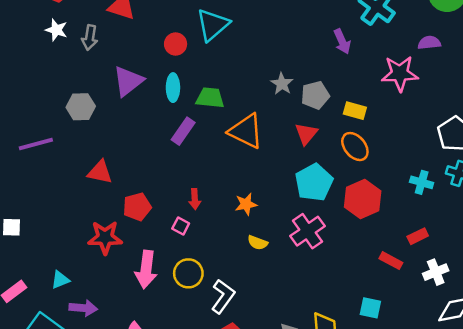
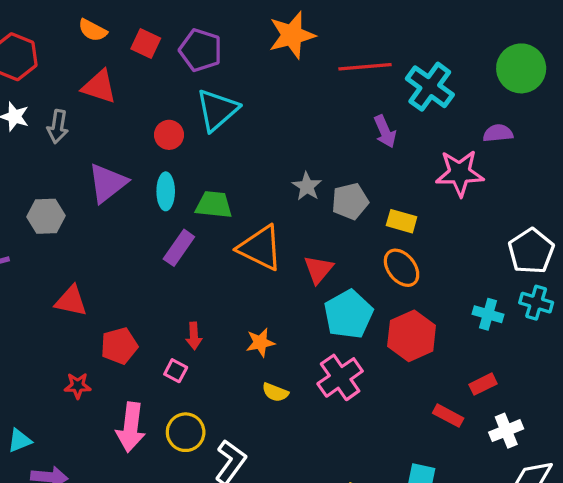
red triangle: (306, 134) -> (318, 269), moved
red star: (105, 237) -> (78, 386), size x0.6

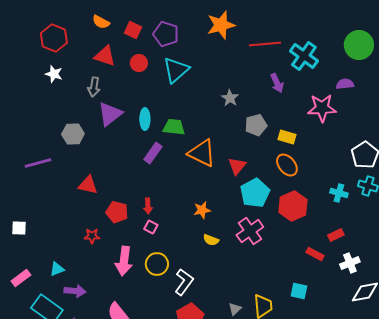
gray arrow: (58, 127) -> (94, 87), moved
red circle: (169, 135) -> (139, 63), moved
gray star: (307, 186) -> (230, 98), moved
red arrow: (194, 336) -> (148, 206), moved
red pentagon: (119, 346) -> (117, 212), turned 30

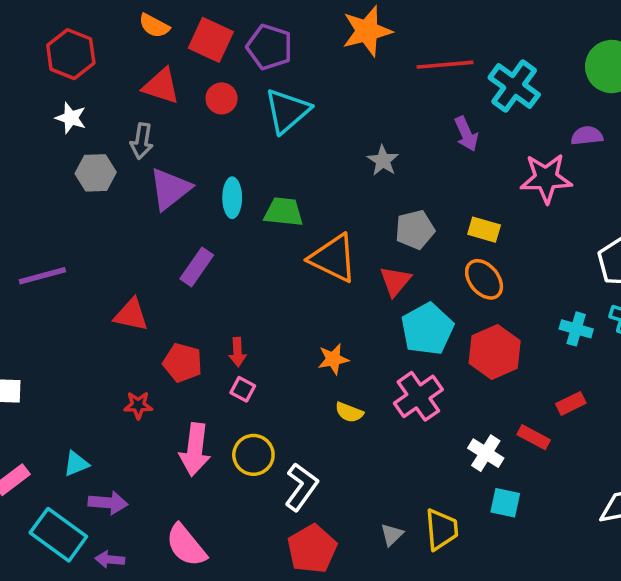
red square: (133, 30) -> (211, 40), size x1.4
gray pentagon: (256, 125) -> (415, 230), moved
gray hexagon: (73, 134) -> (96, 173), moved
purple rectangle: (153, 153) -> (197, 267), moved
white cross: (350, 263) -> (486, 453), moved, turned -36

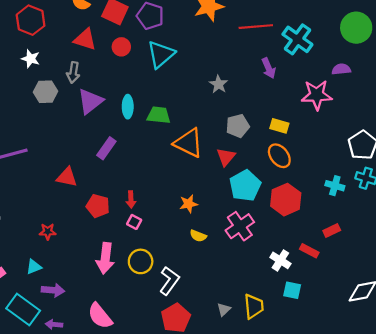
red star: (138, 405) -> (48, 232), moved

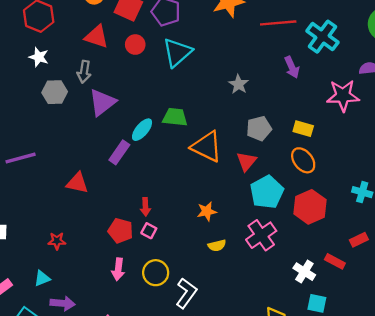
cyan ellipse: (128, 107) -> (142, 130), moved, turned 40
red pentagon: (98, 206) -> (120, 231), moved
yellow semicircle: (198, 236) -> (217, 245), turned -35
pink arrow: (105, 258) -> (118, 269), size x0.7

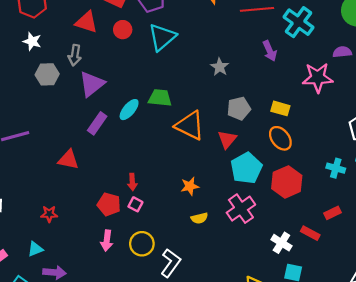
purple rectangle: (119, 152) -> (97, 123), moved

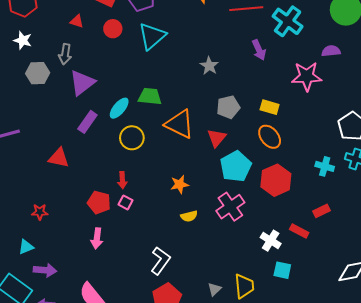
red triangle: (86, 22) -> (77, 21), size x0.6
yellow circle: (142, 244) -> (132, 138), moved

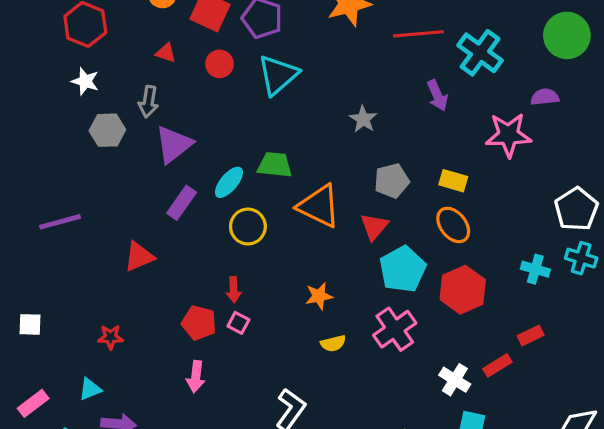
red triangle: (59, 158) -> (139, 257), turned -35
red rectangle: (299, 231) -> (497, 365), turned -60

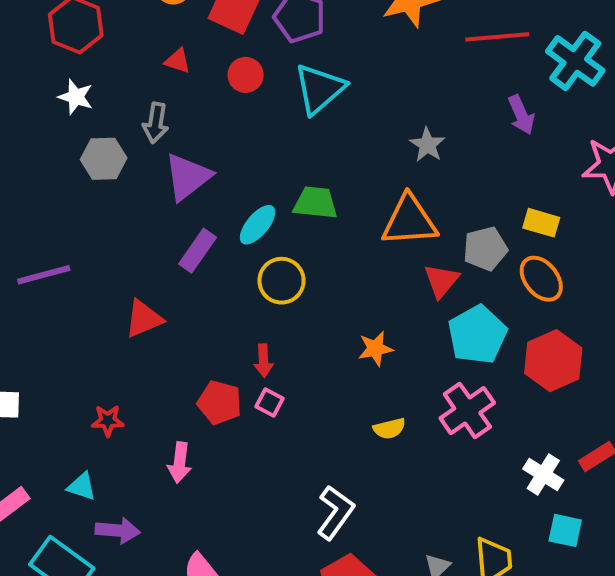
gray pentagon: (392, 181) -> (485, 249), moved
orange triangle: (319, 206) -> (409, 221), moved, turned -30
orange star: (319, 296) -> (375, 349), moved
pink arrow: (196, 377) -> (180, 463), moved
cyan triangle: (90, 389) -> (82, 486), turned 40

